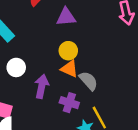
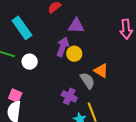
orange triangle: (70, 69) -> (101, 71), moved
purple arrow: (42, 86) -> (63, 47), moved

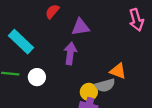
yellow circle: (74, 54) -> (89, 92), moved
gray semicircle: (87, 81) -> (105, 85), turned 120

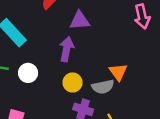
orange triangle: (118, 71) -> (118, 72), turned 30
yellow circle: (89, 92) -> (73, 82), moved

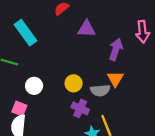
purple arrow: (67, 49) -> (116, 49), moved
white circle: (28, 73) -> (34, 86), moved

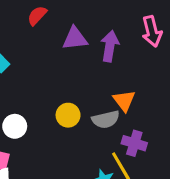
purple arrow: (116, 49) -> (110, 46), moved
purple cross: (80, 108) -> (134, 143), moved

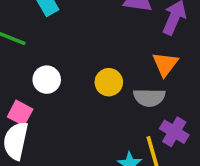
orange triangle: (124, 101) -> (165, 64), moved

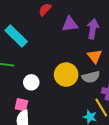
yellow circle: (109, 82) -> (66, 75), size x1.5

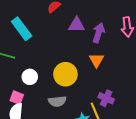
gray semicircle: (91, 77) -> (57, 101), moved

